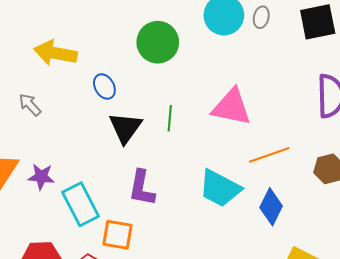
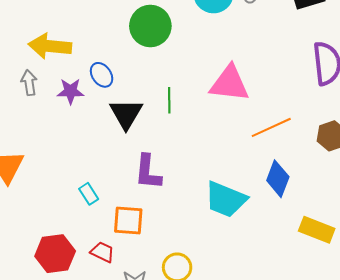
gray arrow: (30, 105) -> (29, 83), moved, turned 40
purple star: (41, 177) -> (70, 91), moved
cyan trapezoid: (220, 188) -> (226, 199), moved
cyan rectangle: (81, 204) -> (89, 194), size x0.5

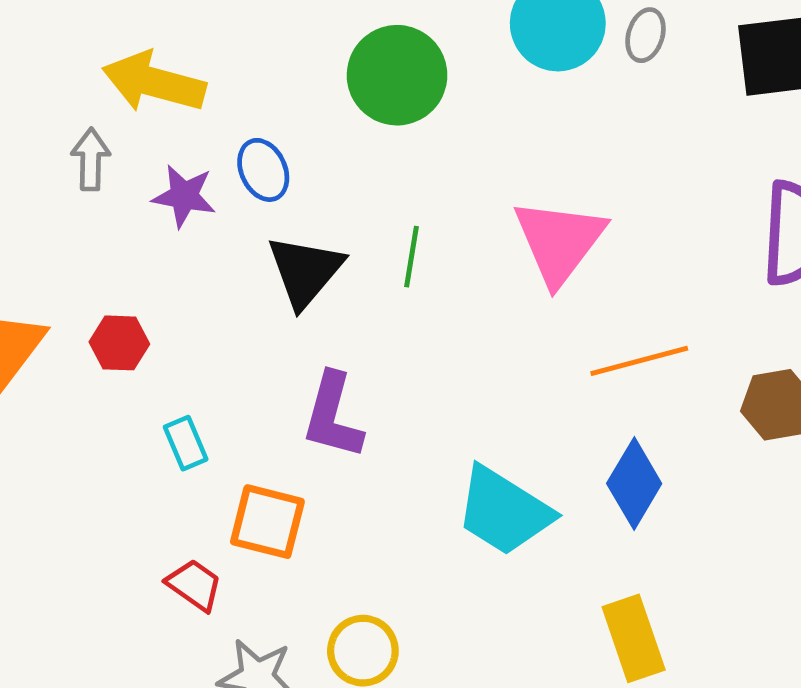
pink triangle: (230, 84) -> (559, 242), turned 51
yellow rectangle: (317, 230) -> (634, 638), moved, turned 40
red hexagon: (55, 254) -> (119, 343), moved, size x0.6

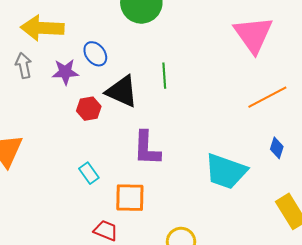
pink triangle: (559, 242) -> (253, 35), moved
black triangle: (305, 271) -> (122, 91), turned -33
red hexagon: (119, 343) -> (89, 109), moved
blue diamond: (634, 483) -> (277, 148), size x0.6

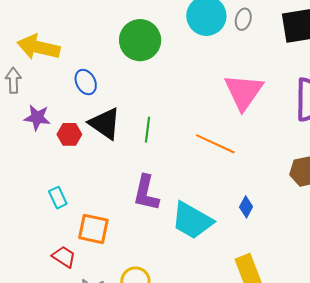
purple star: (65, 72) -> (37, 118), moved
green line: (164, 76) -> (147, 130), moved
orange line: (267, 97) -> (215, 144), moved, turned 42
purple L-shape: (147, 148) -> (146, 193), moved

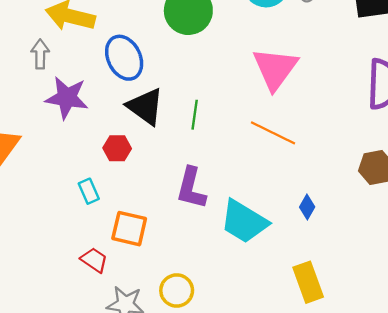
blue ellipse: (86, 82) -> (124, 58), size x1.5
pink triangle: (244, 92) -> (275, 69), moved
purple star: (37, 118) -> (67, 98), size x1.4
red hexagon: (69, 134) -> (117, 148), moved

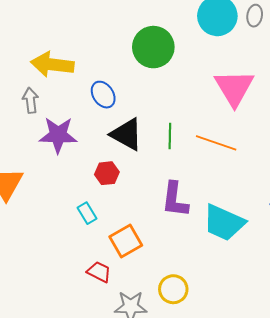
blue ellipse: (124, 58) -> (103, 95), size x0.7
orange line: (273, 133) -> (216, 143), moved
orange square: (129, 229) -> (126, 241), turned -36

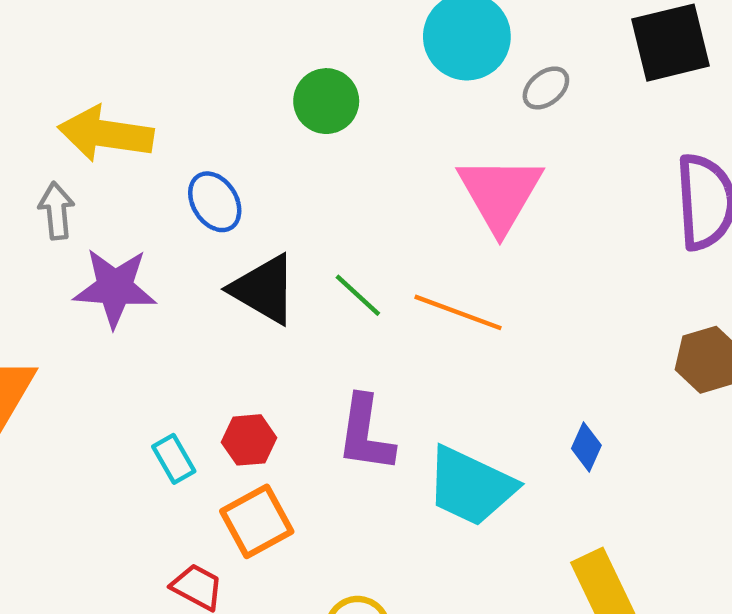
gray ellipse: (255, 16) -> (546, 88), moved, turned 40
green circle: (153, 47) -> (326, 101), size x0.7
green line: (170, 136) -> (358, 295), turned -50
red hexagon: (107, 173) -> (249, 440), moved

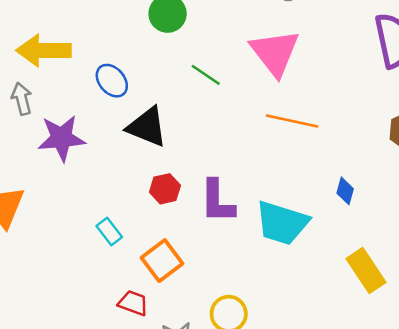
green line: (358, 295) -> (206, 75), moved
orange line: (458, 312) -> (292, 121), moved
red hexagon: (249, 440) -> (165, 189), moved

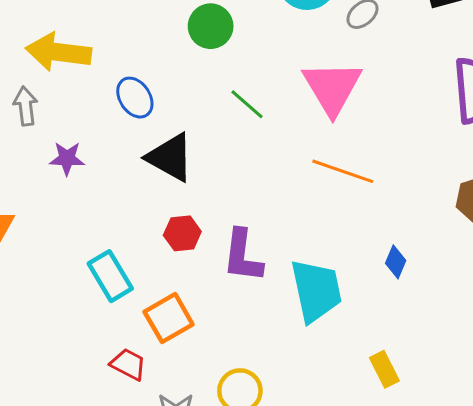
purple star: (61, 138) -> (67, 158), size x0.6
cyan trapezoid: (282, 223) -> (316, 291), turned -126
cyan rectangle: (109, 232) -> (110, 276), size x1.5
yellow rectangle: (366, 271) -> (384, 369), moved, size x0.7

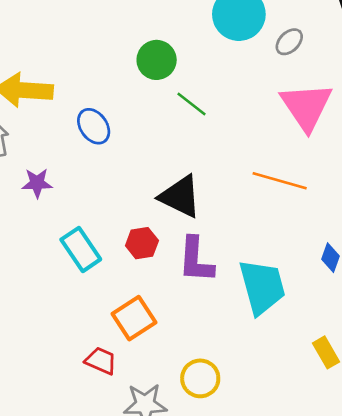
pink triangle: (332, 88) -> (306, 106), moved
green line: (247, 104) -> (191, 104), moved
black triangle: (170, 157) -> (180, 196), moved
cyan rectangle: (110, 276) -> (81, 249), moved

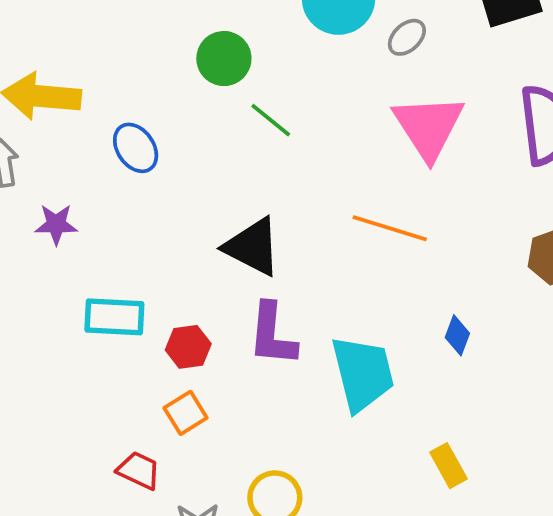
red hexagon: (142, 243) -> (188, 347), moved
cyan rectangle: (81, 249) -> (114, 317), turned -54
orange square: (134, 318) -> (186, 413), size x0.7

